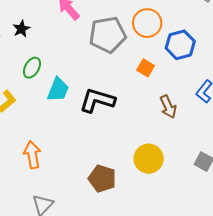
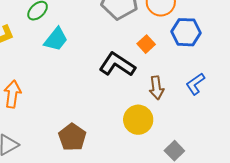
black L-shape: (97, 100) -> (117, 64), moved
yellow circle: (149, 159) -> (138, 120), moved

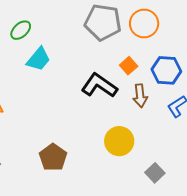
blue hexagon: (186, 32) -> (166, 70), moved
brown arrow: (156, 88) -> (140, 96), moved

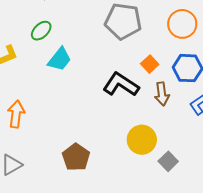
orange circle: (144, 24) -> (182, 24), moved
gray square: (155, 173) -> (168, 161), moved

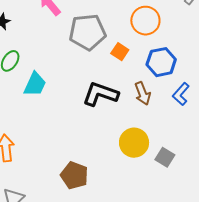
orange square: (150, 64) -> (120, 52), moved

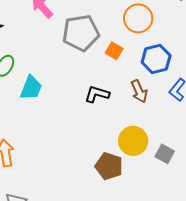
black L-shape: (100, 94) -> (97, 94), size x0.7
brown pentagon: (74, 175) -> (109, 166), moved

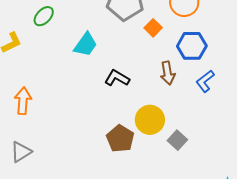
cyan trapezoid: (31, 88) -> (86, 45), moved
black L-shape: (97, 94) -> (117, 78), moved

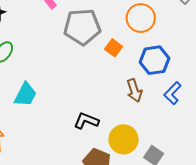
cyan trapezoid: (86, 45) -> (25, 95), moved
black L-shape: (117, 78) -> (86, 121), moved

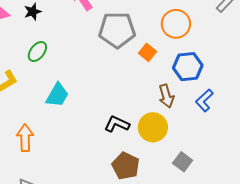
yellow circle: (124, 139) -> (153, 127), moved

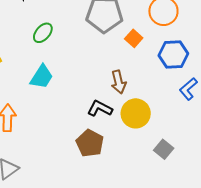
green ellipse: (37, 52) -> (43, 33), moved
brown arrow: (166, 96) -> (119, 82), moved
brown pentagon: (126, 166) -> (90, 143), moved

